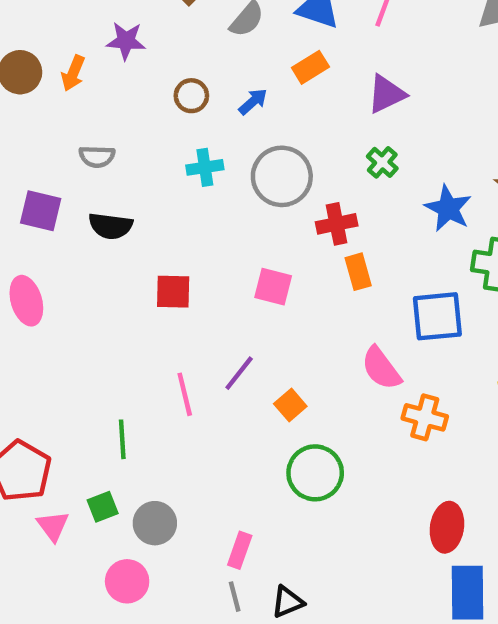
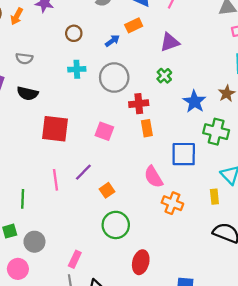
blue arrow: (253, 102) -> (112, 41), moved
red square: (173, 292) -> (55, 129), size x1.5
red ellipse: (447, 527) -> (141, 262), moved

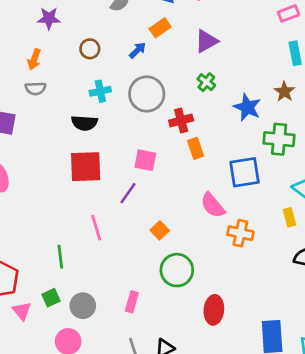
orange arrow: (17, 16) -> (34, 59), moved
black semicircle: (28, 93) -> (84, 123), moved
purple line: (83, 172) -> (128, 193), moved
pink rectangle: (75, 259) -> (132, 302), moved

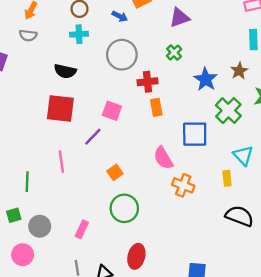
blue arrow: (138, 50) -> (120, 16), turned 63
cyan cross: (100, 91) -> (79, 34), moved
green cross: (279, 139) -> (228, 111), turned 30
red ellipse: (214, 310) -> (136, 256), moved

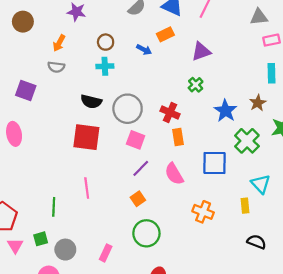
gray circle: (122, 55) -> (128, 109), moved
red cross: (148, 82) -> (170, 112), turned 30
purple line: (93, 137) -> (141, 168), moved
pink semicircle: (163, 158) -> (174, 174), moved
black semicircle: (239, 216) -> (257, 242), size x0.7

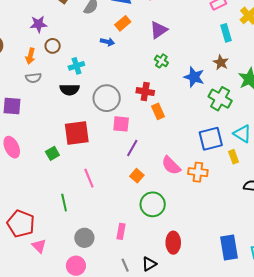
brown circle: (106, 42) -> (53, 46), moved
black semicircle: (91, 102) -> (70, 90), moved
blue square: (215, 163) -> (211, 139), moved
pink semicircle: (174, 174) -> (171, 165), moved
green square: (41, 239) -> (52, 153), moved

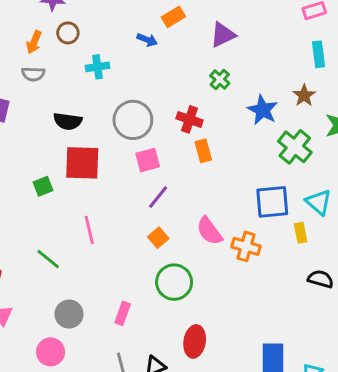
black semicircle: (70, 90) -> (68, 121), moved
pink square: (121, 124) -> (148, 160), turned -30
green line: (64, 203) -> (48, 259), turned -48

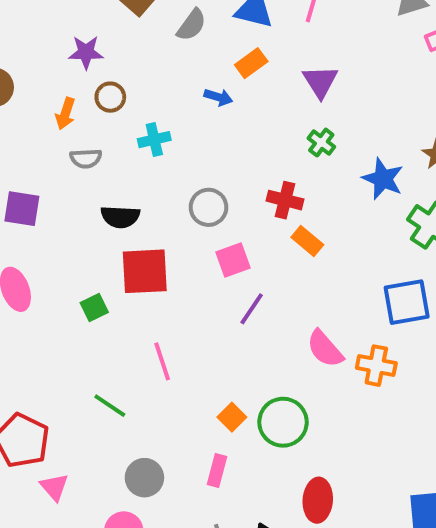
purple triangle: (223, 35) -> (320, 82), turned -32
gray semicircle: (33, 74) -> (86, 158), moved
gray circle: (133, 120) -> (209, 207), size x0.7
orange rectangle: (203, 151) -> (307, 241), turned -30
orange square: (158, 238) -> (232, 417), moved

